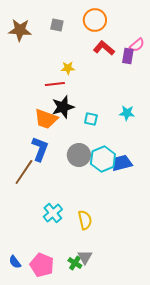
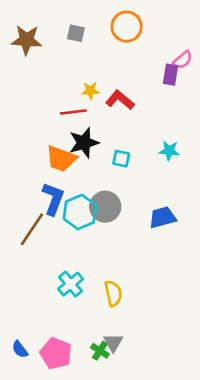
red L-shape: (104, 48) -> (120, 100), moved
cyan hexagon: (103, 159) -> (80, 212), moved

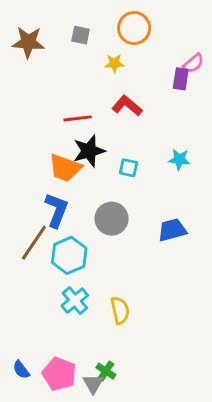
yellow star: (91, 91) -> (114, 63), moved
cyan hexagon: (80, 212) -> (69, 255), moved
gray triangle: (113, 343) -> (93, 384), moved

